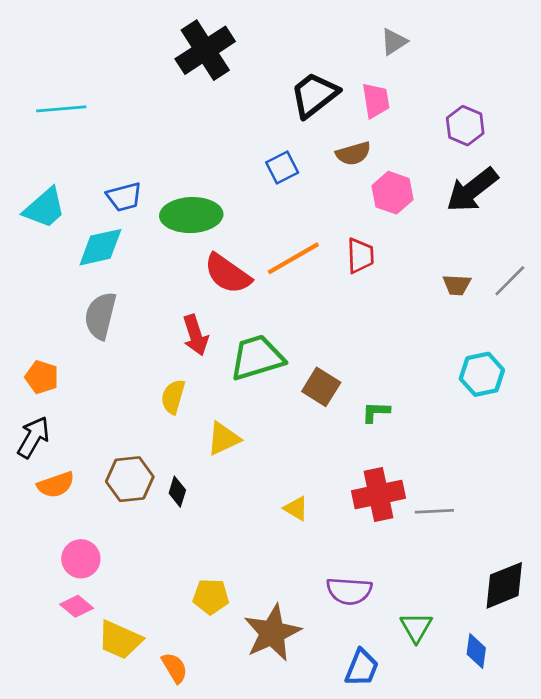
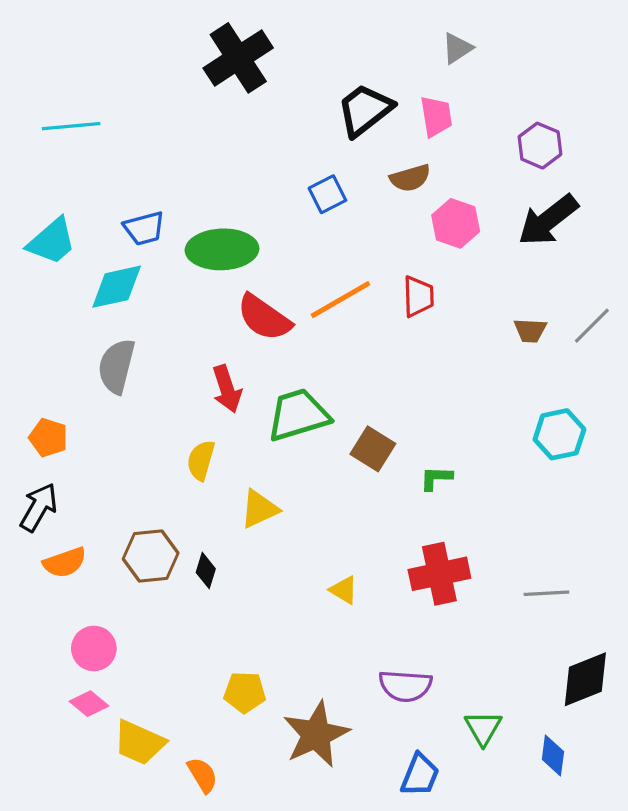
gray line: (434, 511) -> (546, 593), moved

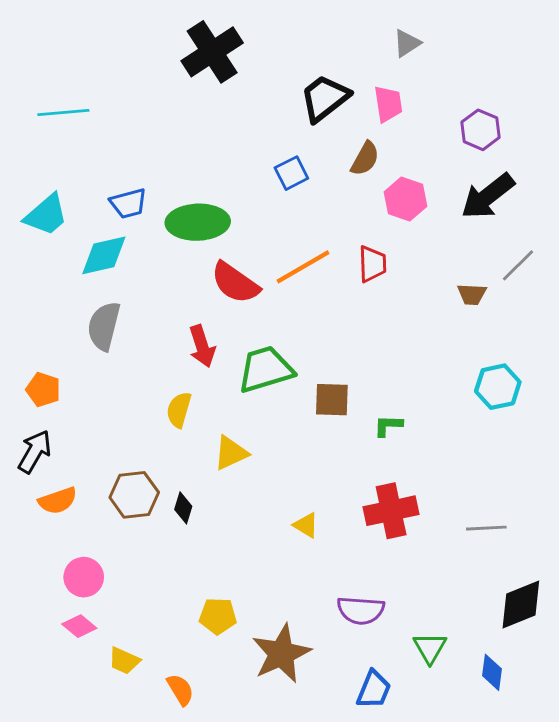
brown semicircle: (410, 178) -> (365, 159), turned -45
gray line: (592, 326) -> (518, 265), moved
brown square: (373, 449) -> (332, 400), turned -30
yellow trapezoid: (139, 743) -> (124, 661), size x0.7

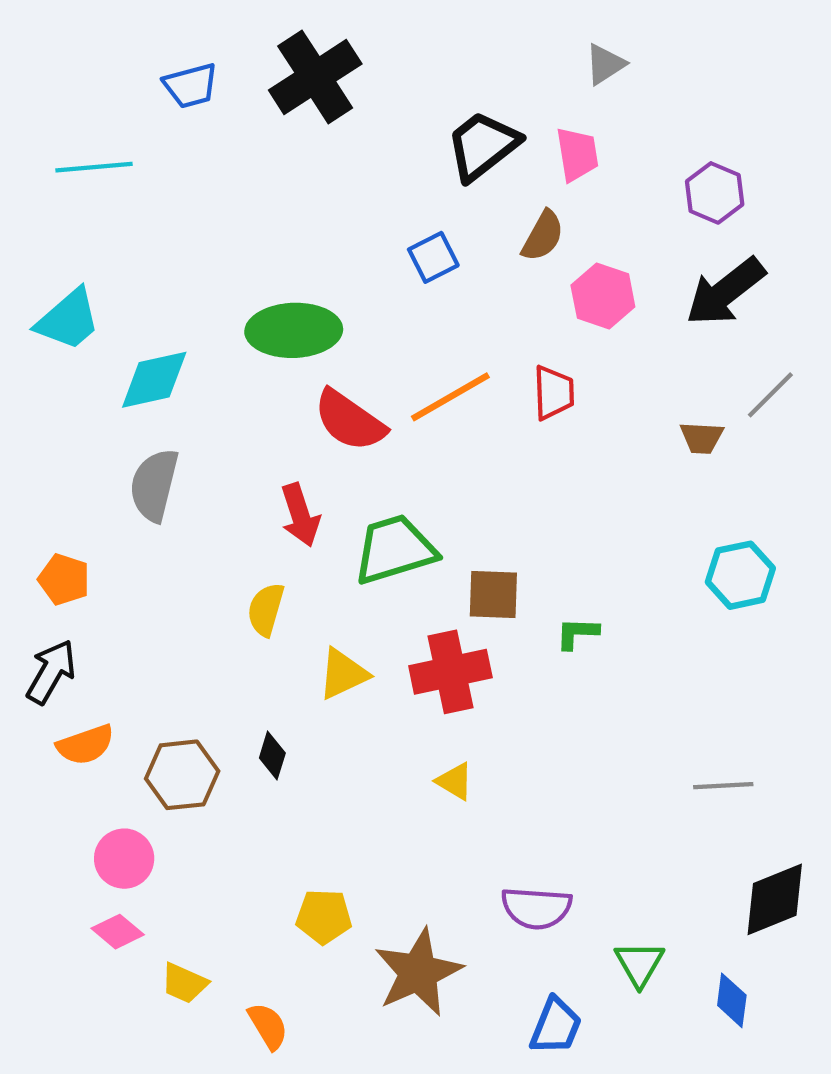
blue trapezoid: (128, 203) -> (191, 86), moved
brown hexagon: (134, 495) -> (182, 775), moved
red cross: (391, 511) -> (450, 672), moved

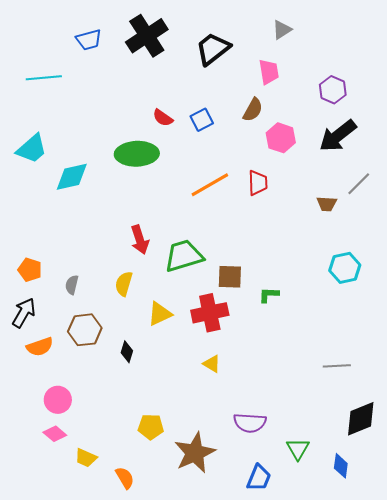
black trapezoid: (483, 146) -> (213, 49), moved
red semicircle: (350, 421) -> (163, 118), moved, size x0.6
gray semicircle: (154, 485) -> (72, 285), moved, size x0.6
brown hexagon: (182, 775) -> (85, 330), moved

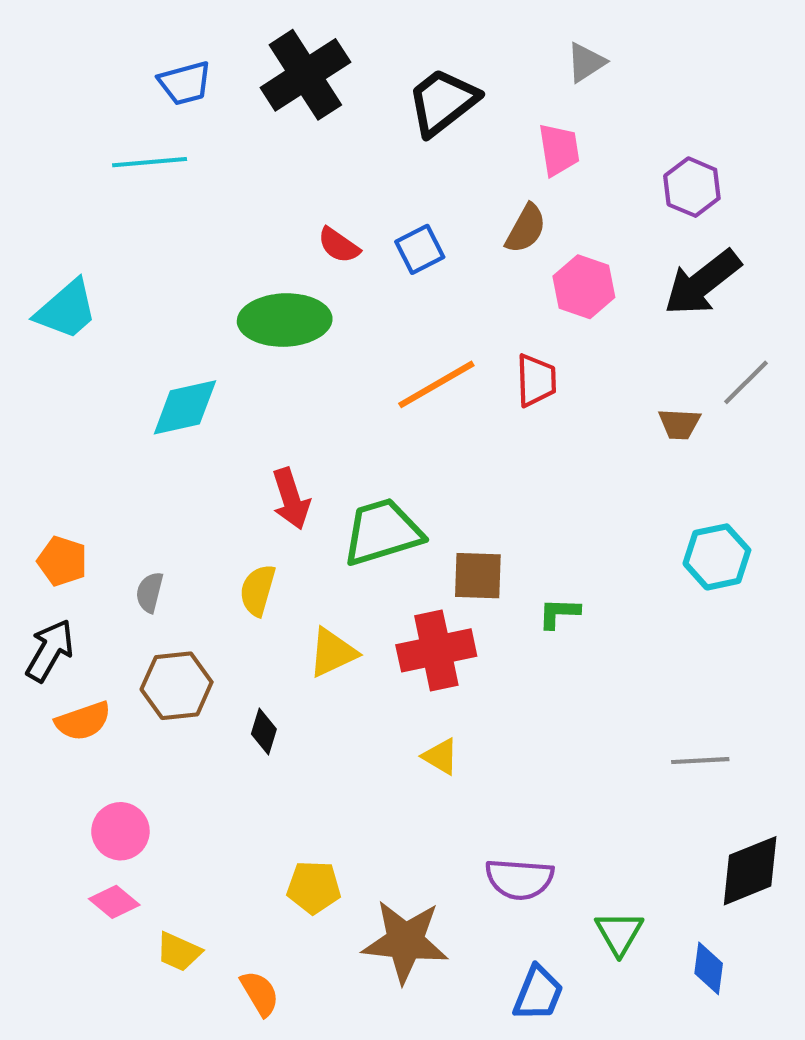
cyan line: (44, 78) -> (150, 162), moved
cyan diamond: (72, 177) -> (185, 407), moved
brown star: (195, 453) -> (405, 941), turned 30

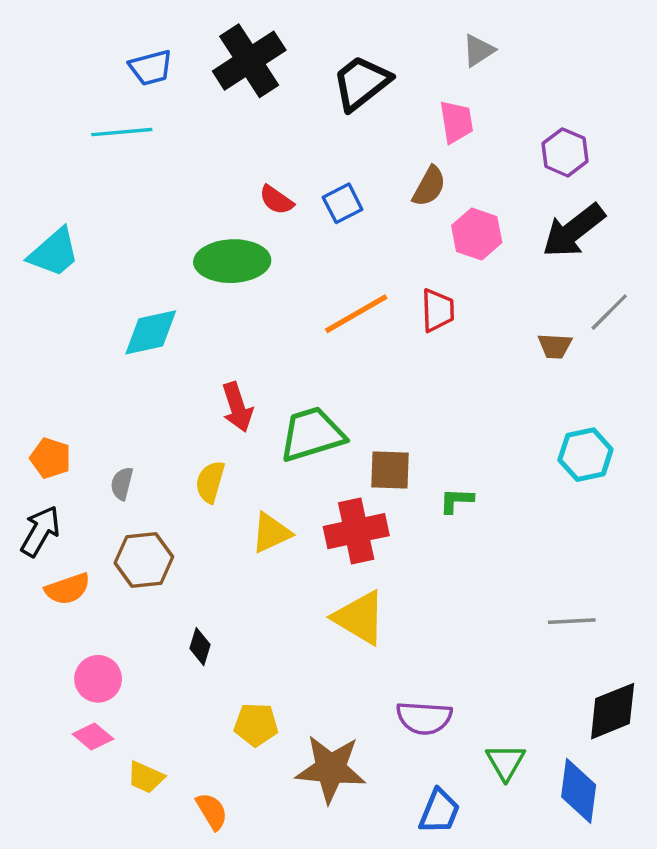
black diamond: (264, 731) -> (200, 647), moved
yellow triangle: (441, 756) -> (360, 618), size x1.8
blue diamond: (709, 968) -> (579, 791), size x1.5

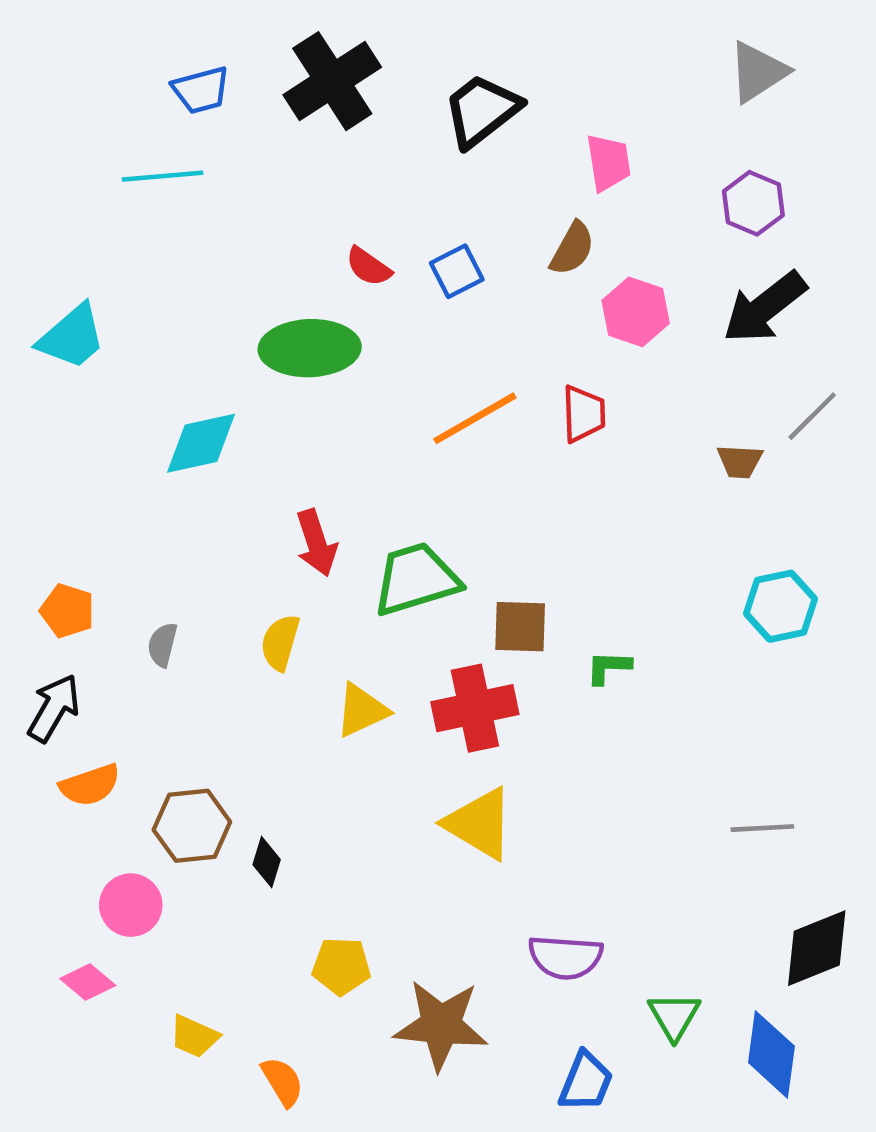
gray triangle: (478, 51) -> (758, 72), moved, size x1.4
brown hexagon: (144, 560) -> (192, 826), moved
pink diamond: (93, 737) -> (88, 982), moved

